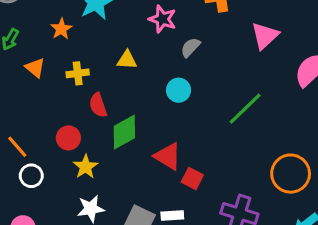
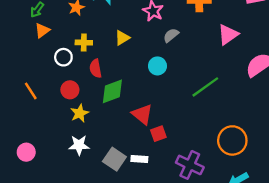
yellow triangle: (127, 60) -> (122, 38), turned -42
orange triangle: (35, 68) -> (42, 30), moved, turned 35
white circle: (31, 176) -> (63, 57), moved
red square: (192, 179) -> (158, 134), turned 35

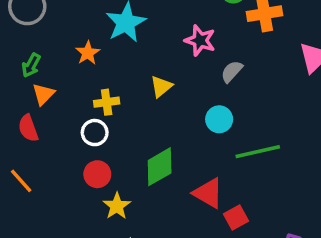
white circle: (63, 57) -> (95, 133), moved
red semicircle: (96, 68) -> (28, 128), moved
green line: (205, 87) -> (258, 152), moved, turned 32
orange line: (31, 91) -> (21, 181), moved

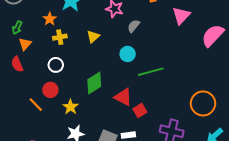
yellow cross: (107, 102) -> (60, 37), moved
red circle: (97, 174) -> (50, 90), moved
orange line: (21, 181) -> (36, 105), moved

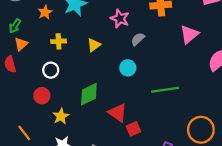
orange star: (50, 19) -> (45, 12), moved
green line: (151, 72) -> (165, 90), moved
orange line: (36, 105) -> (24, 133), moved

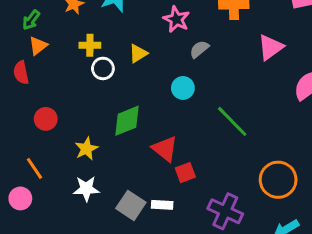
white circle: (51, 70) -> (103, 68), moved
green line: (165, 90) -> (232, 121), turned 50
red circle: (42, 96) -> (46, 119), moved

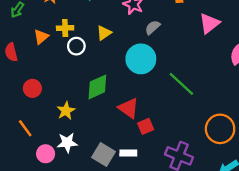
orange triangle: (38, 46) -> (41, 37), moved
cyan circle: (183, 88) -> (141, 59), size x1.6
pink circle: (20, 198) -> (46, 154), moved

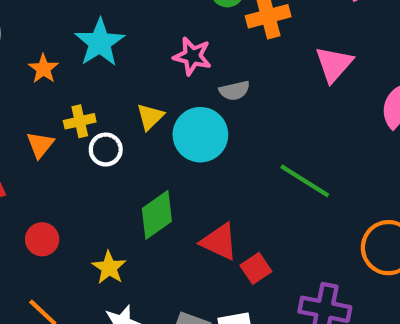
gray semicircle: (153, 27) -> (234, 91), turned -140
cyan circle: (141, 59) -> (200, 135), moved

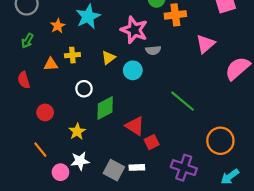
pink star: (192, 56) -> (134, 30), size x1.4
cyan circle: (200, 135) -> (133, 70), size x0.7
orange triangle: (40, 145) -> (51, 64), turned 40
white circle: (106, 150) -> (84, 89), moved

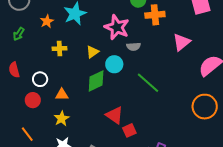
orange triangle: (51, 64) -> (62, 95), moved
white circle: (84, 89) -> (40, 79), moved
green line: (183, 101) -> (148, 83), moved
green diamond: (105, 108) -> (96, 81), moved
orange circle: (220, 141) -> (205, 107), moved

